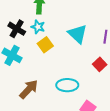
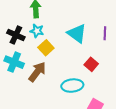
red square: (100, 64) -> (91, 64), moved
brown arrow: (29, 89) -> (37, 72), moved

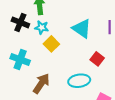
black cross: (16, 35) -> (20, 22), moved
brown arrow: (37, 72) -> (41, 84), moved

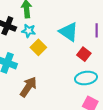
red square: (97, 59) -> (84, 54), moved
cyan ellipse: (79, 81) -> (86, 78), moved

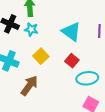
yellow square: (38, 47) -> (41, 56), moved
red square: (84, 54) -> (72, 61), moved

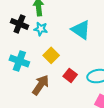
red square: (72, 61) -> (70, 75), moved

